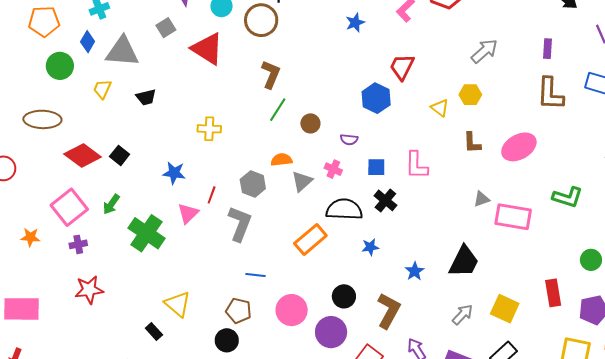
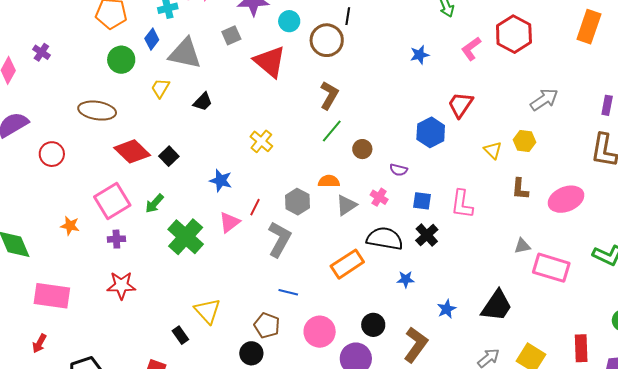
black trapezoid: (146, 97) -> (203, 102), turned -40
yellow cross: (209, 129) -> (261, 141), turned 30

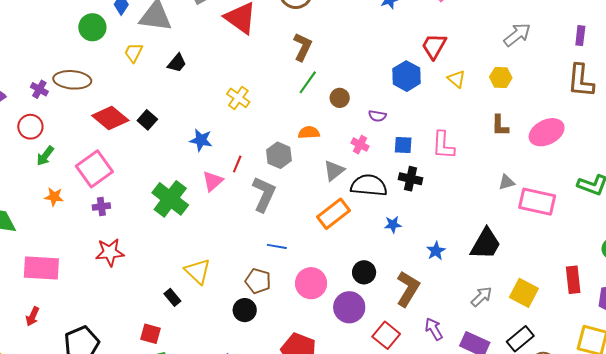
purple cross: (41, 52) -> (39, 89), moved
yellow triangle: (493, 150) -> (456, 79), moved
green arrow: (154, 204) -> (45, 156), moved
gray triangle: (346, 205) -> (334, 171), moved
black cross: (427, 235) -> (411, 179), turned -30

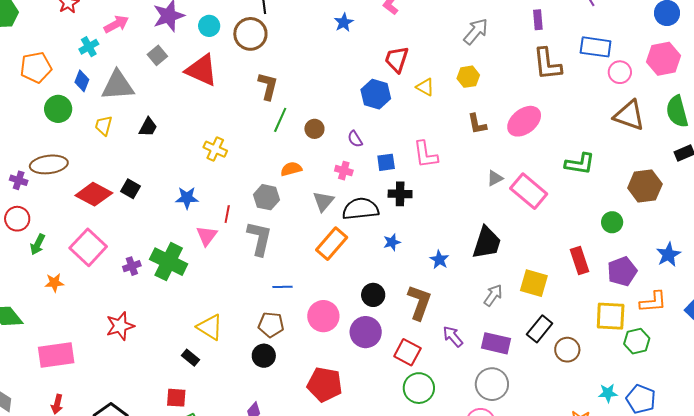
purple semicircle: (377, 116) -> (355, 139), turned 60
pink rectangle: (537, 202) -> (529, 191), turned 39
purple cross: (101, 207) -> (132, 266), moved

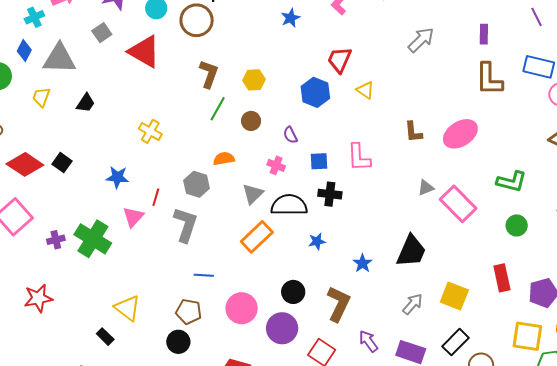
yellow hexagon: (468, 77) -> (254, 80), moved
green circle: (612, 222) -> (517, 225), moved

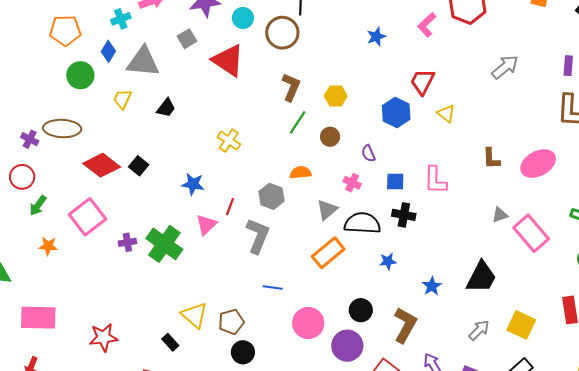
red star: (38, 298) -> (103, 337), moved
brown pentagon: (189, 312) -> (231, 322), moved, turned -30

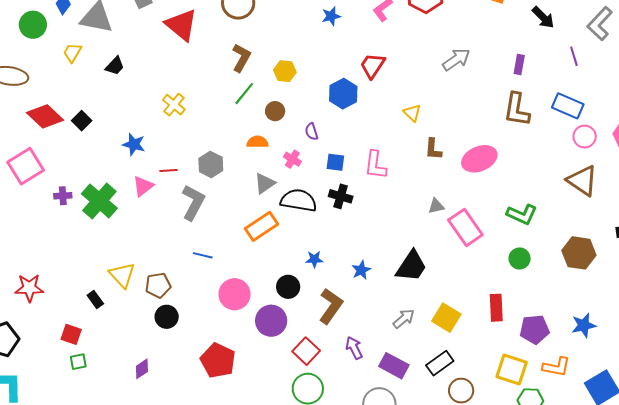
yellow triangle: (446, 114) -> (412, 113), moved
orange semicircle: (301, 173) -> (257, 142), moved
red line: (230, 207) -> (168, 171), turned 60
blue star: (388, 261) -> (314, 259), moved

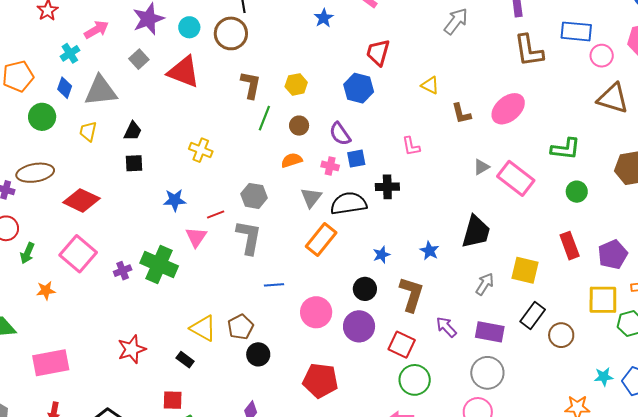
black square: (82, 121) -> (134, 163), moved, turned -30
purple semicircle: (312, 132) -> (340, 134), size x1.4
blue square: (335, 162) -> (356, 159), moved
pink L-shape: (375, 165) -> (411, 146), size x0.7
red star: (29, 288) -> (132, 349), moved

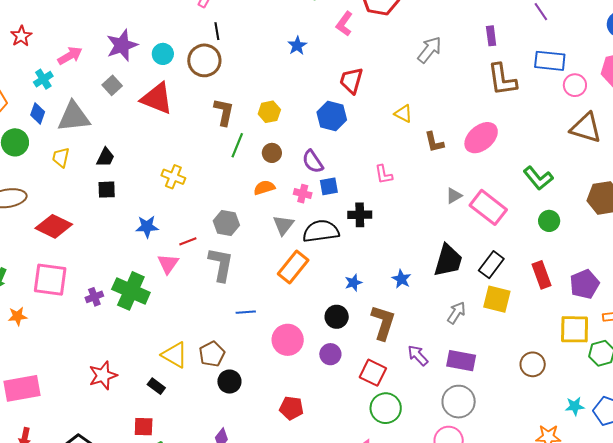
green L-shape: (566, 149) -> (538, 178), turned 44
pink square: (78, 254) -> (50, 280), turned -33
black rectangle: (533, 316) -> (491, 265), moved
purple circle: (359, 326) -> (330, 354), size x0.7
red pentagon: (320, 380) -> (291, 408), size x0.7

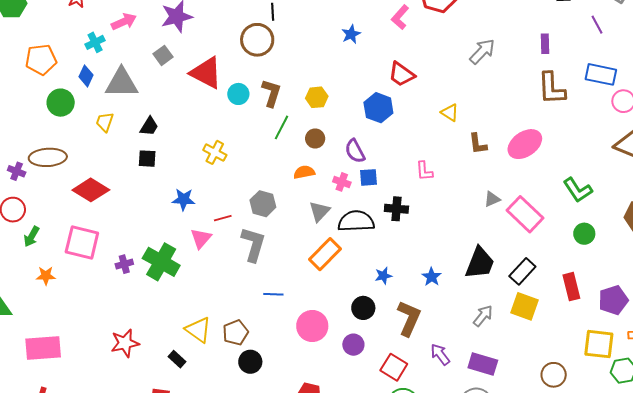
cyan circle: (163, 54) -> (238, 94), moved
red trapezoid: (351, 80) -> (401, 74), turned -76

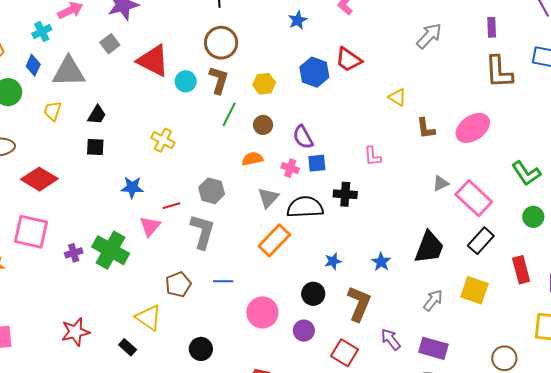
brown circle: (257, 40) -> (221, 43), moved
blue hexagon: (378, 108) -> (314, 72), moved
black rectangle: (522, 271) -> (481, 241), moved
brown pentagon: (236, 333) -> (178, 284), moved

